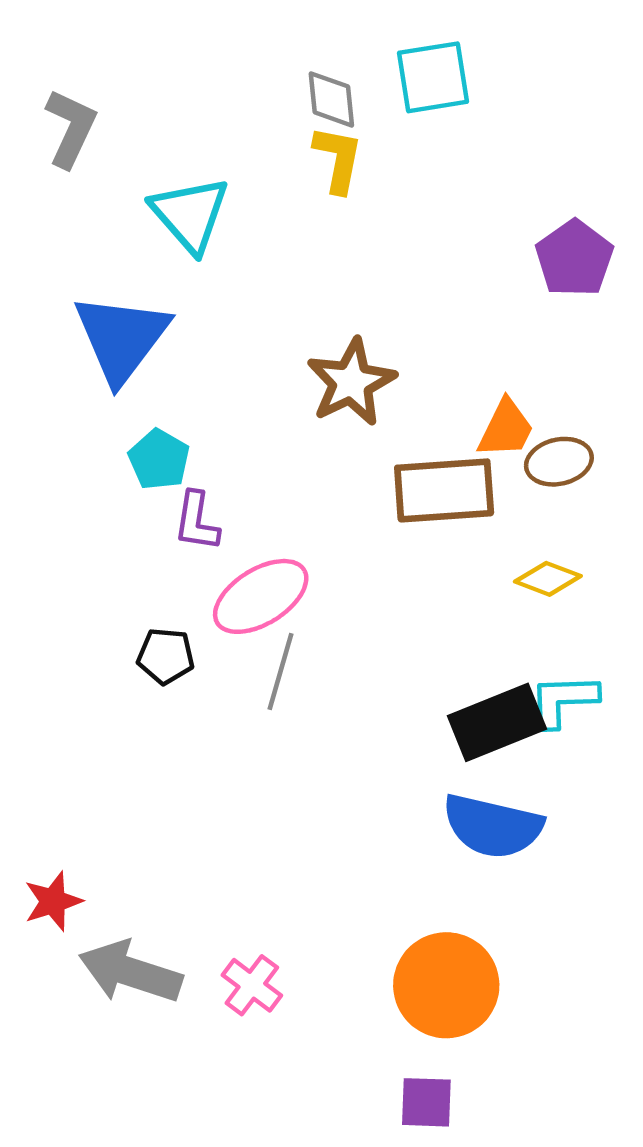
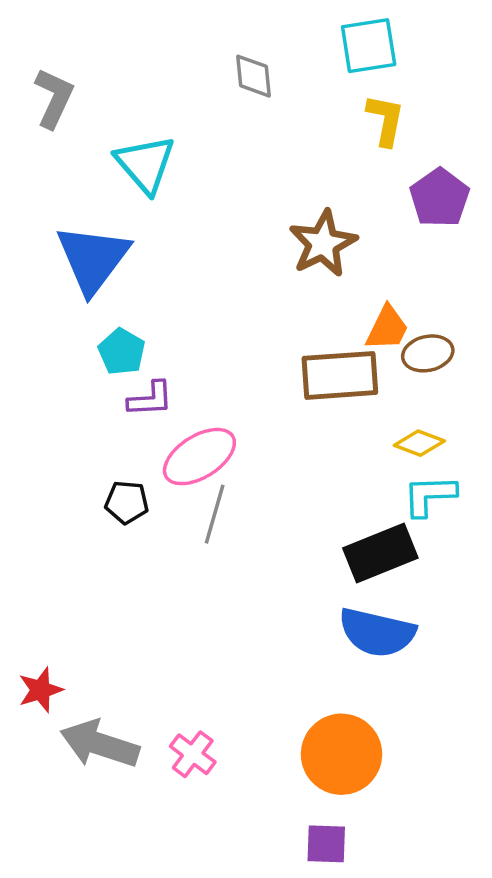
cyan square: (433, 77) -> (369, 46), moved
yellow L-shape: (338, 159) -> (385, 120), moved
brown star: (351, 382) -> (323, 243), moved
purple L-shape: (197, 521) -> (150, 399), turned -102
cyan L-shape: (563, 700) -> (429, 495), moved

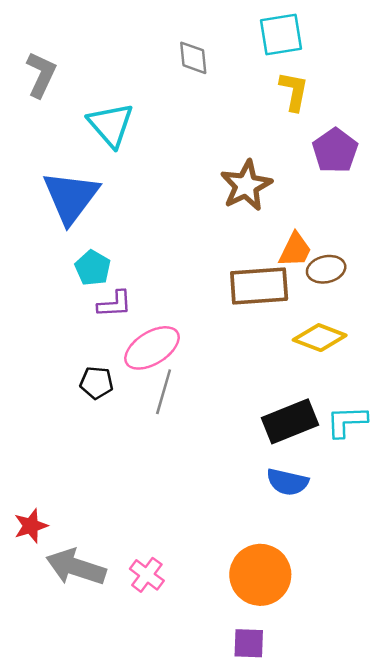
yellow diamond: (419, 443) -> (320, 338), size x1.4
cyan L-shape: (429, 495) -> (347, 421), moved
blue semicircle: (377, 632) -> (287, 482), size x0.7

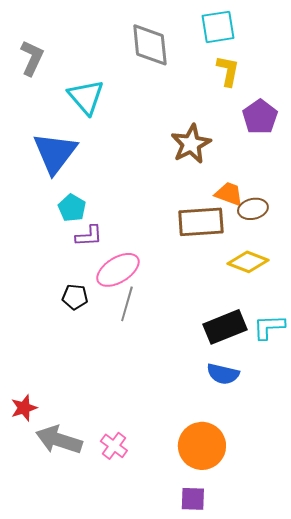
gray diamond: (193, 58) -> (150, 45), size x1.6
orange trapezoid: (295, 250) -> (229, 194), turned -96

